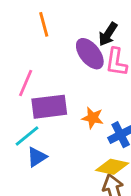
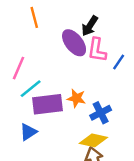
purple rectangle: (49, 107) -> (48, 104), moved
cyan line: (27, 136) -> (31, 89), moved

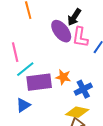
pink line: (19, 68) -> (15, 52), turned -36

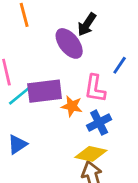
pink L-shape: (80, 37) -> (95, 88), moved
purple rectangle: (39, 82) -> (45, 91), moved

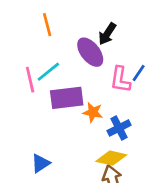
pink L-shape: (95, 88) -> (120, 80), moved
cyan line: (20, 95) -> (48, 72), moved
blue triangle: (17, 144) -> (41, 163), moved

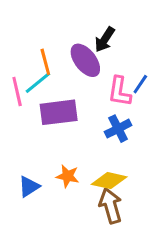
orange line: (47, 25) -> (45, 62), moved
orange star: (93, 112) -> (68, 176), moved
blue cross: (119, 128) -> (118, 129), moved

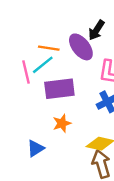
orange line: (45, 62) -> (49, 48), turned -66
orange star: (68, 176) -> (62, 123), moved, turned -30

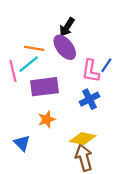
black arrow: (96, 30) -> (67, 27), moved
blue triangle: (36, 148) -> (22, 143), turned -42

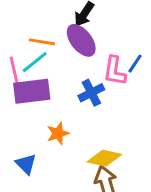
purple rectangle: (44, 87) -> (32, 91), moved
blue cross: (89, 99) -> (91, 93), moved

